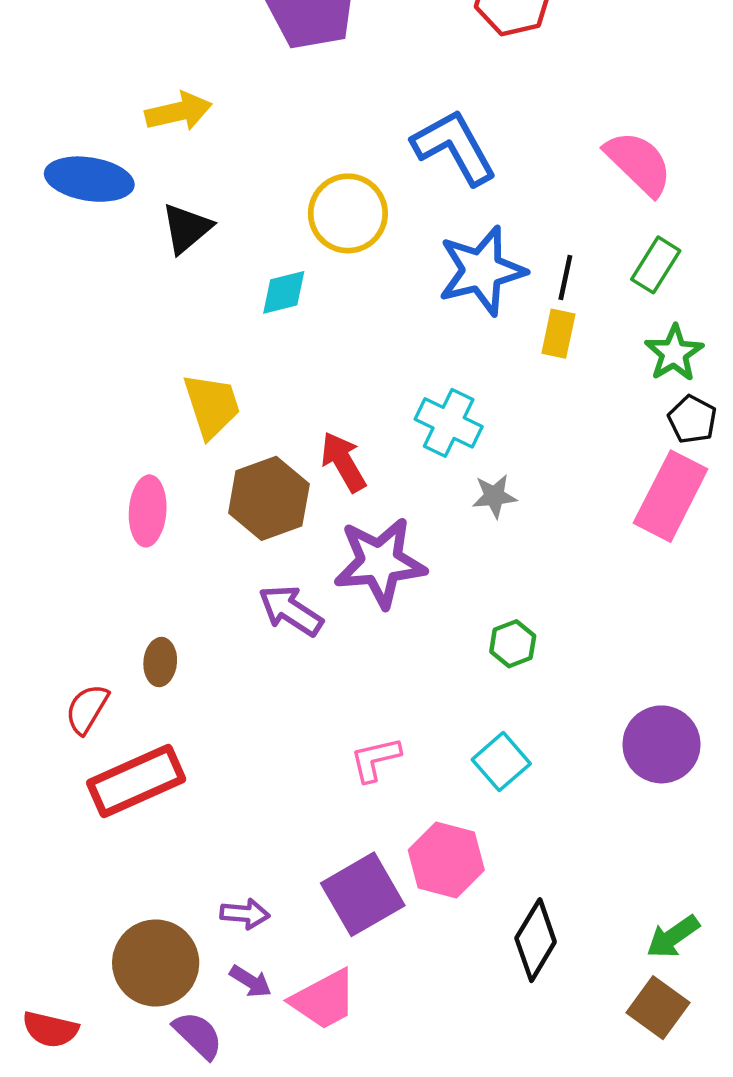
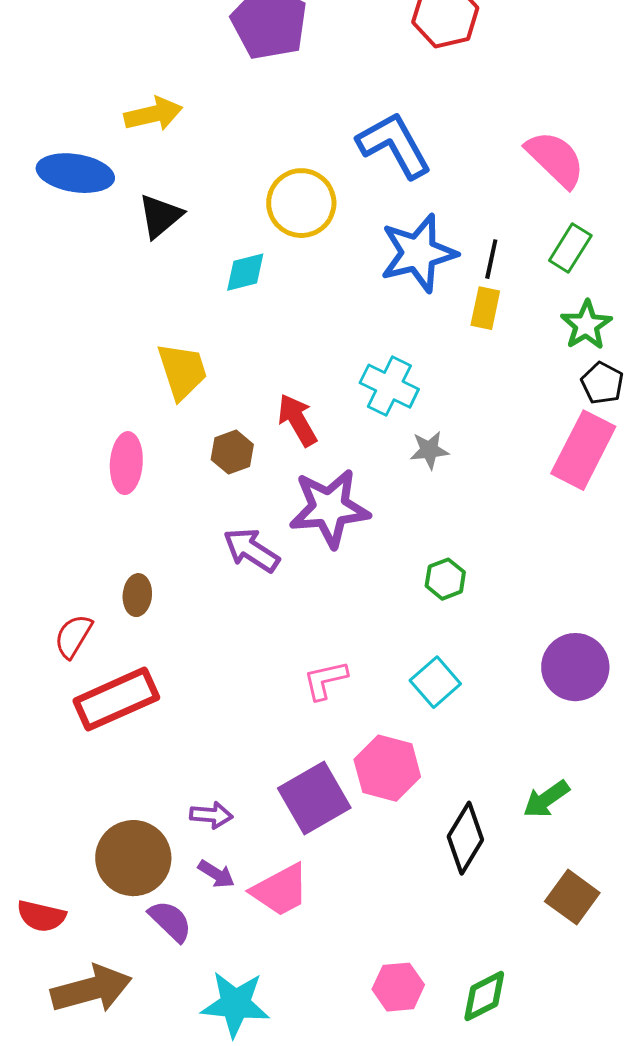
brown hexagon: (269, 498) -> (232, 452), size x0.6
green arrow: (673, 937) -> (546, 799), moved

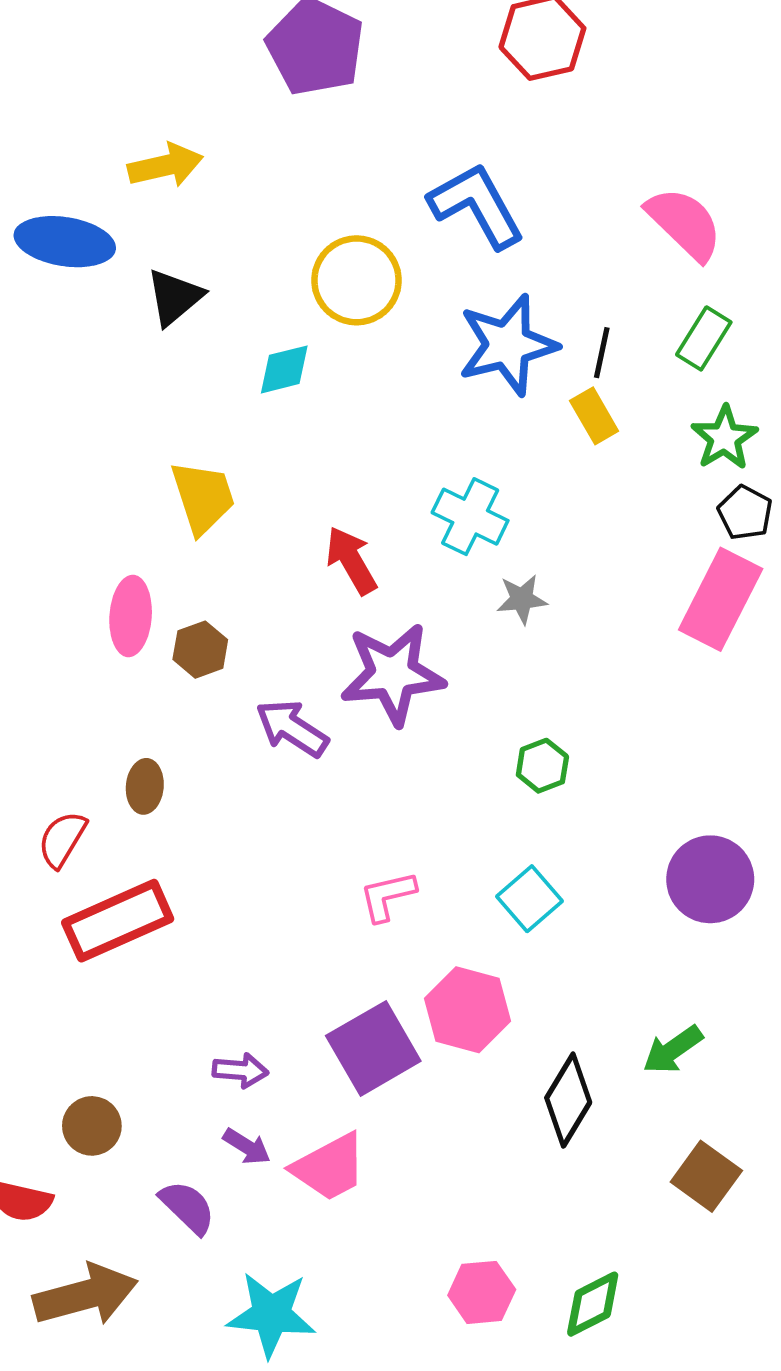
yellow rectangle: (485, 308) -> (594, 416), turned -42
brown hexagon: (232, 452) -> (200, 650), moved
brown circle: (133, 858) -> (92, 1126), moved, size x0.6

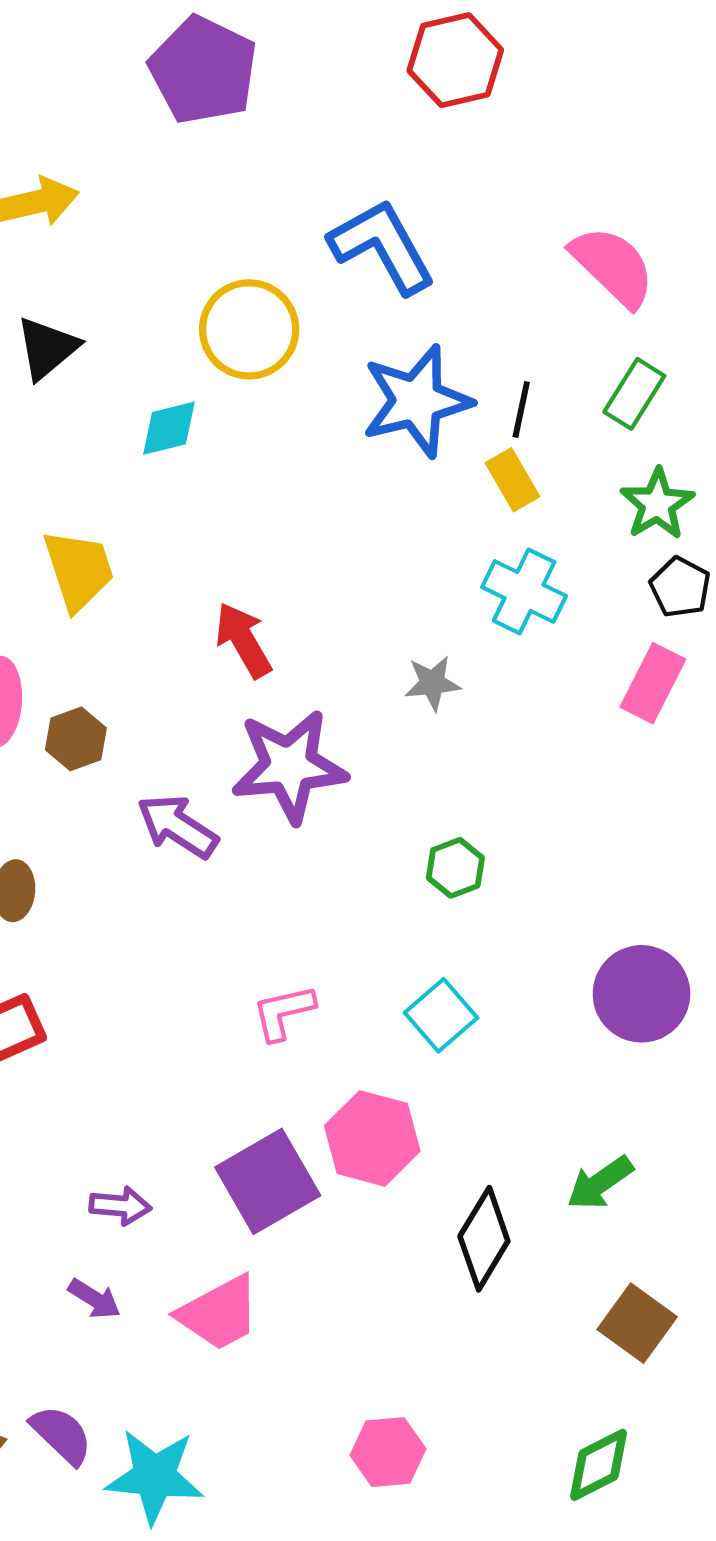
cyan cross: (470, 517) -> (524, 591), moved
pink rectangle: (721, 599) -> (653, 683), size x0.7
purple arrow: (247, 1147) -> (94, 1299), moved
purple semicircle: (187, 1207) -> (61, 1435), moved
green diamond: (593, 1304) -> (598, 1465), moved

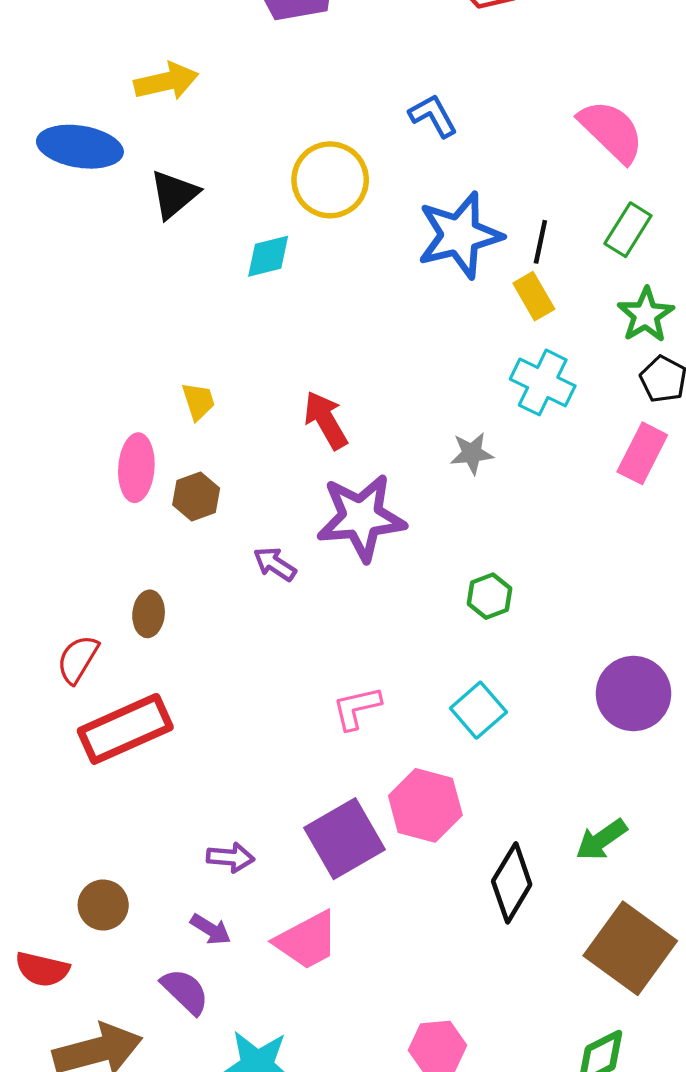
blue L-shape: (382, 246) -> (433, 116), size x0.6
yellow trapezoid: (79, 570) -> (198, 401), moved, size x0.6
purple arrow: (177, 826) -> (275, 564), size x0.7
brown square: (637, 1323) -> (630, 948), size x1.5
purple semicircle: (61, 1435) -> (185, 991), moved

